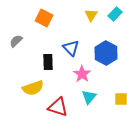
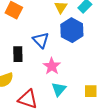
blue hexagon: (106, 53) -> (72, 30), moved

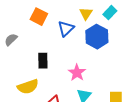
blue triangle: (41, 40) -> (66, 29), moved, turned 30

